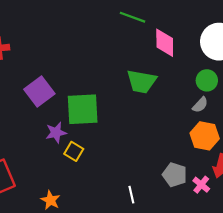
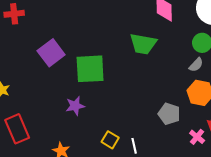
purple star: (56, 133) -> (75, 106), moved
yellow square: (74, 151) -> (110, 140), moved
gray pentagon: (175, 175) -> (169, 114), moved

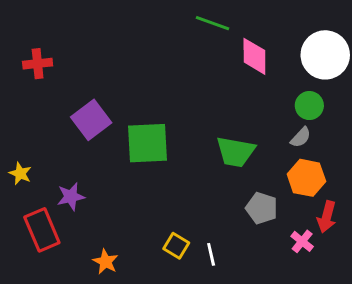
green trapezoid: (143, 44) -> (236, 152), moved
purple star: (75, 106) -> (71, 197), moved

